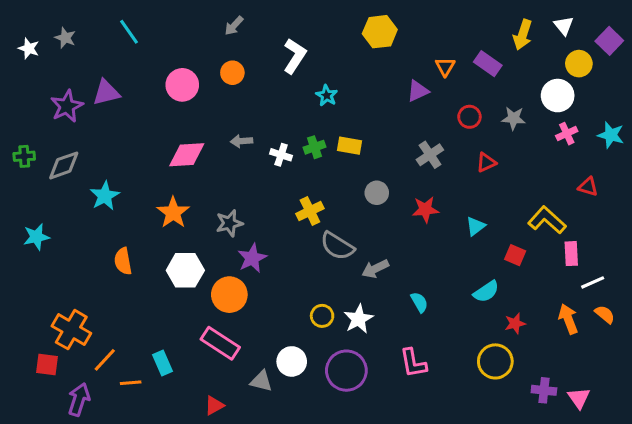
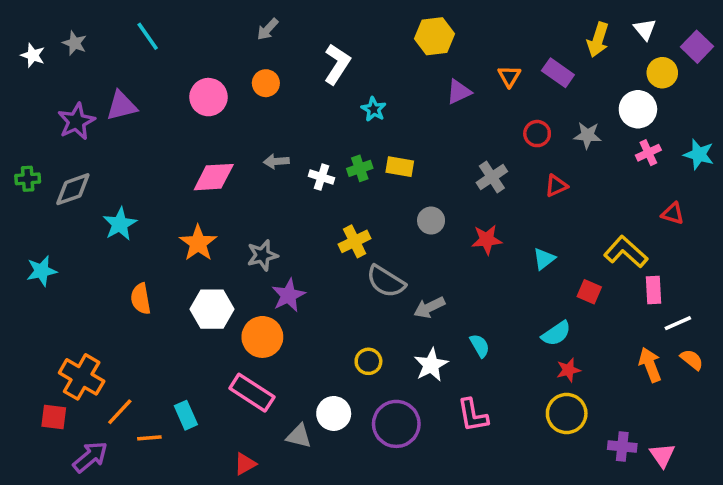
purple triangle: (418, 91) -> (459, 92), moved
white star: (359, 319) -> (431, 365), moved
red star: (515, 323) -> (568, 370), moved
purple arrow: (79, 399) -> (90, 457), turned 32

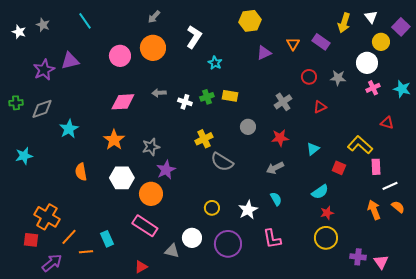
orange circle: (266, 83) -> (153, 48), size x1.6
gray arrow: (429, 307) -> (275, 168), moved

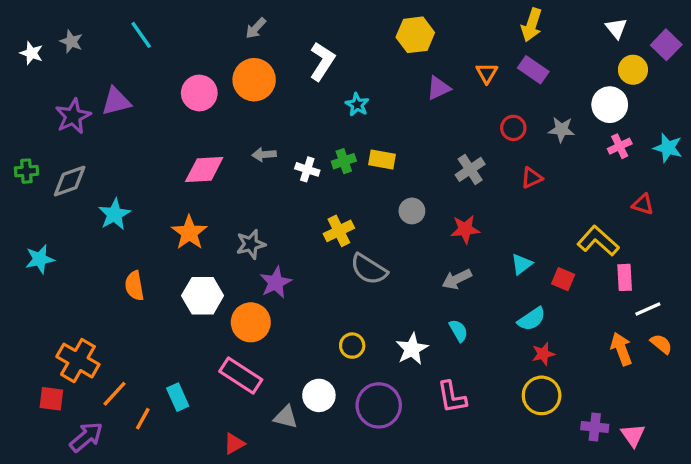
yellow arrow: (344, 23) -> (532, 25), moved
cyan triangle: (313, 149) -> (522, 264), moved
orange line: (86, 252) -> (143, 419), turned -56

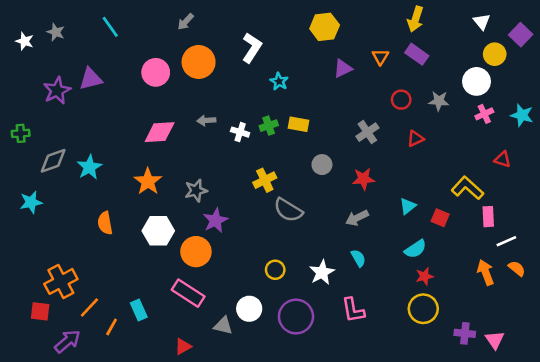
gray arrow: (256, 28) -> (186, 22), moved
gray diamond: (70, 181) -> (53, 161), moved
orange cross: (78, 361) -> (61, 281), turned 32

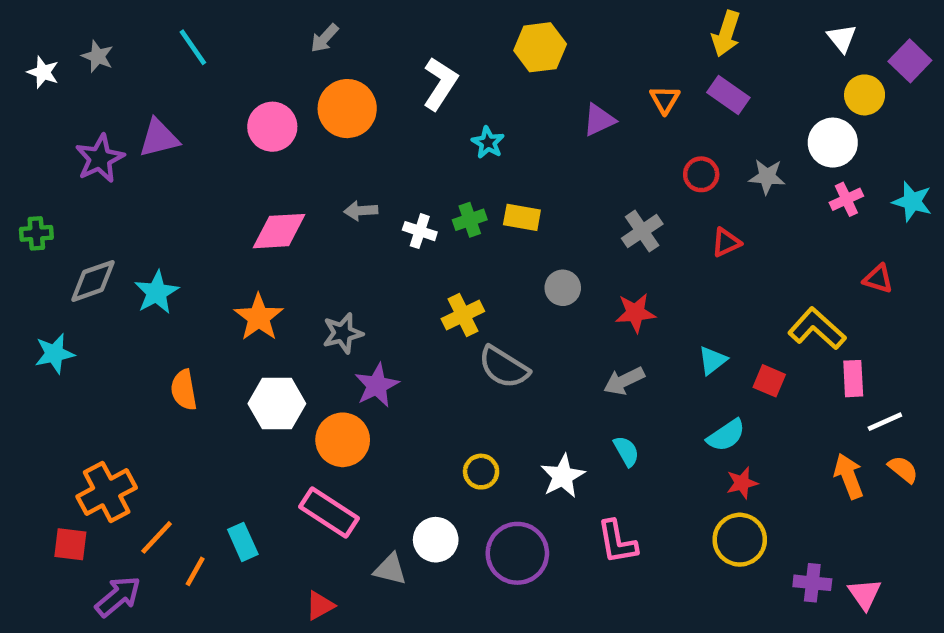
yellow hexagon: (325, 27) -> (540, 47), moved

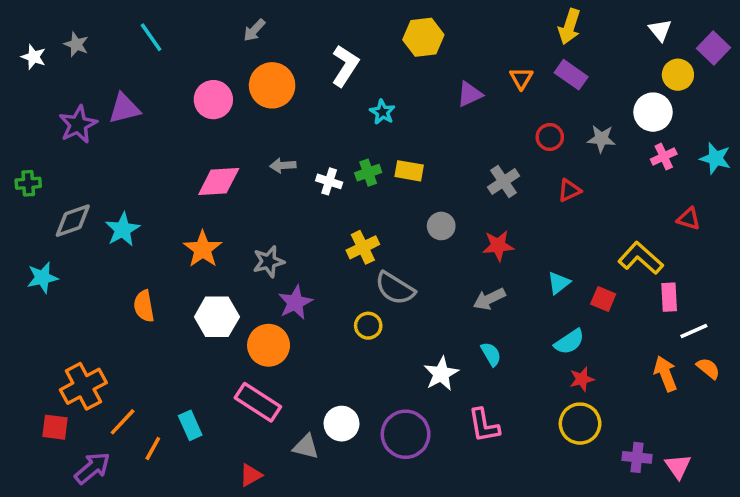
yellow circle: (481, 472) -> (368, 326), moved

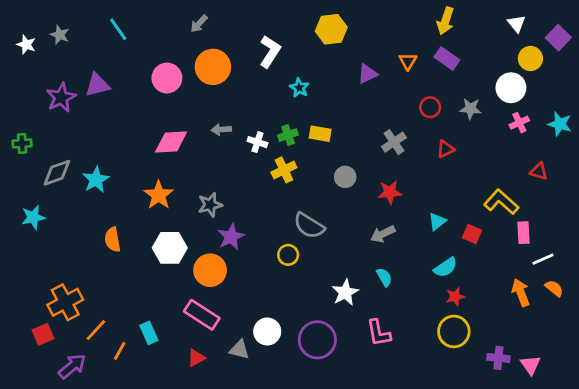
yellow cross: (363, 247) -> (284, 170), moved
red square: (55, 427) -> (43, 334), turned -30
red triangle: (251, 475) -> (196, 358), moved

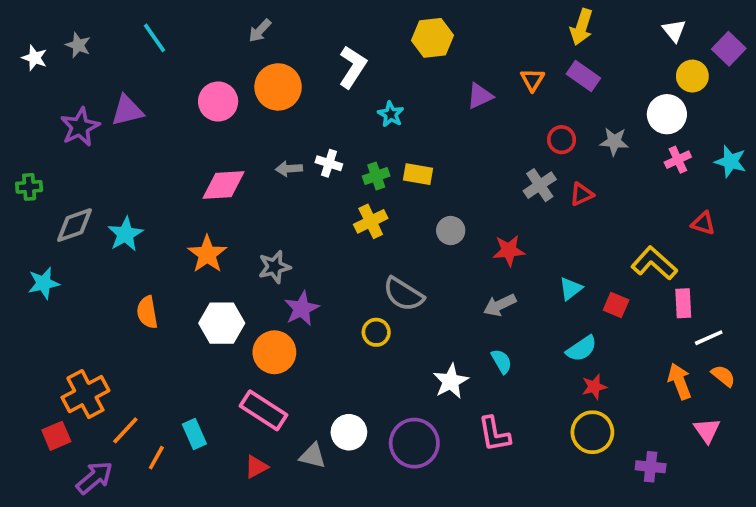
white cross: (257, 142) -> (329, 163), moved
gray cross: (394, 142) -> (540, 185), moved
pink triangle: (530, 365) -> (707, 430), moved

